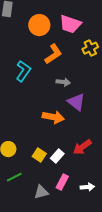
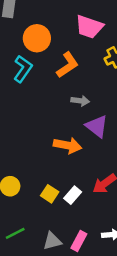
orange circle: (39, 25) -> (37, 38), moved
cyan L-shape: (23, 71) -> (23, 69), moved
green line: (14, 177) -> (15, 233), moved
pink rectangle: (62, 182) -> (79, 241), moved

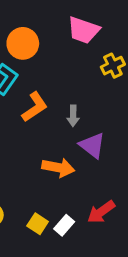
orange L-shape: (67, 65) -> (35, 107), moved
gray arrow: (80, 101) -> (73, 116), turned 84

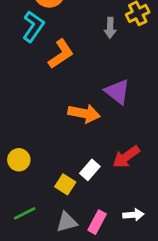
gray arrow: (73, 116) -> (110, 28), moved
yellow square: (38, 224) -> (65, 184), moved

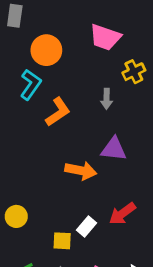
gray arrow: (110, 28) -> (107, 99), moved
purple triangle: (117, 92) -> (114, 149), turned -32
yellow square: (65, 184) -> (62, 241), turned -30

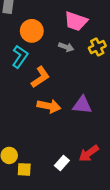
gray arrow: (107, 99) -> (66, 47), moved, turned -72
orange arrow: (81, 171) -> (49, 106), moved
yellow square: (62, 241) -> (24, 169), moved

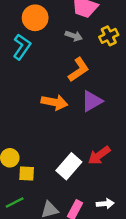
orange L-shape: (40, 77) -> (79, 70), moved
purple triangle: (82, 105) -> (92, 101), turned -36
white rectangle: (62, 163) -> (69, 166), size x1.5

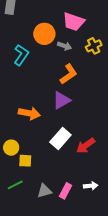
orange circle: (35, 18) -> (44, 34), moved
purple triangle: (92, 101) -> (61, 100), moved
orange arrow: (54, 102) -> (29, 113), moved
white rectangle: (69, 166) -> (60, 139), moved

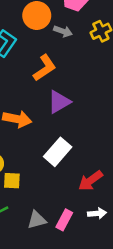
orange L-shape: (69, 74) -> (45, 68), moved
red arrow: (86, 146) -> (90, 181), moved

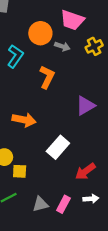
orange L-shape: (45, 68) -> (47, 77), turned -30
purple triangle: (59, 102) -> (85, 106), moved

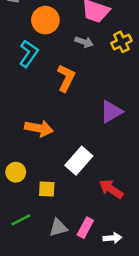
orange circle: (40, 33) -> (45, 20), moved
yellow square: (20, 171) -> (47, 189), moved
red arrow: (85, 171) -> (111, 189), turned 70
white arrow: (91, 199) -> (112, 238), moved

